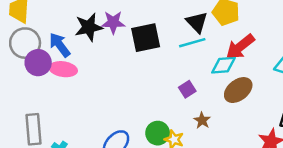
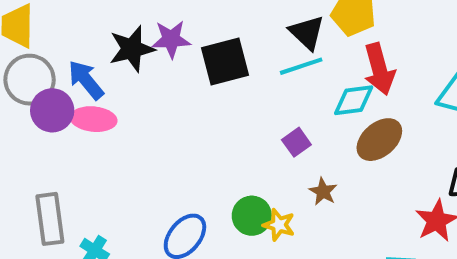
red arrow: (240, 47) -> (379, 69), turned -64

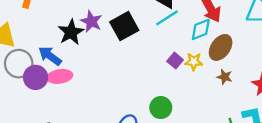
purple star: (171, 39) -> (91, 21), turned -30
brown star: (323, 192) -> (225, 77), moved
yellow star: (279, 225) -> (194, 62), moved

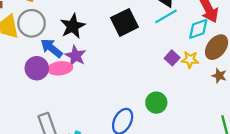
purple star: (91, 21) -> (75, 56), moved
gray circle: (19, 64) -> (31, 23), moved

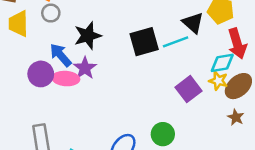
cyan line: (166, 16) -> (176, 42), moved
gray circle: (31, 23) -> (51, 13), moved, size x0.6
purple square: (172, 58) -> (188, 89), size x1.5
yellow star: (190, 60) -> (218, 81), moved

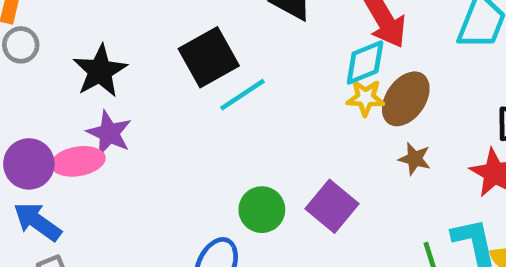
cyan line: (176, 42) -> (243, 95), moved
blue arrow: (61, 55) -> (37, 222), moved
purple square: (188, 89) -> (332, 206), moved
green circle: (163, 134) -> (262, 210), moved

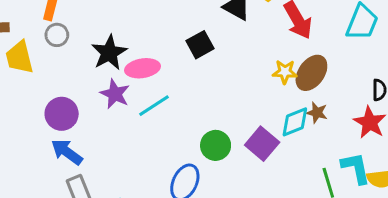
black square: (209, 57) -> (200, 45), moved, size x0.7
cyan diamond: (365, 62) -> (295, 122), moved
cyan line: (243, 95) -> (154, 106), moved
pink ellipse: (78, 161) -> (143, 68), moved

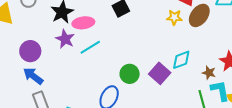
yellow star: (285, 72) -> (174, 17), moved
brown ellipse: (311, 73) -> (199, 15), moved
brown star: (317, 113) -> (209, 73), moved

